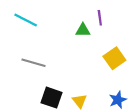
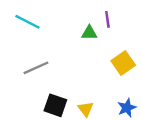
gray line: (33, 63) -> (36, 68), turned -40

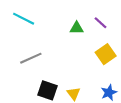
purple line: (107, 19) -> (101, 23), moved, turned -40

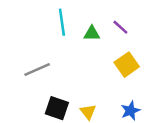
cyan line: (24, 19) -> (62, 22), moved, turned 55

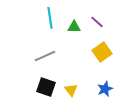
gray line: (37, 70) -> (45, 56), moved

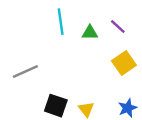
gray line: (45, 56) -> (25, 71), moved

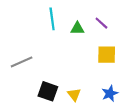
yellow square: (124, 63) -> (107, 55), turned 36

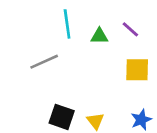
gray line: (22, 62) -> (44, 62), moved

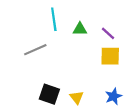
purple line: (130, 29) -> (108, 33), moved

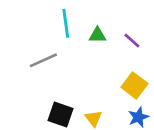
yellow square: (110, 56) -> (134, 85), moved, turned 36

